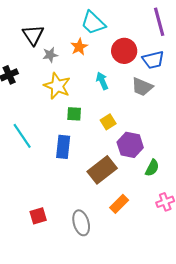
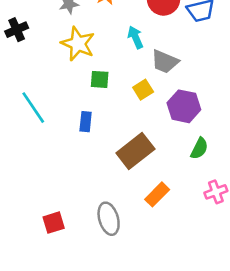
gray trapezoid: (142, 87) -> (165, 62), moved
purple hexagon: (130, 145) -> (184, 106), moved
blue rectangle: (63, 147) -> (86, 122), size x0.7
red square: (38, 216) -> (54, 223), moved

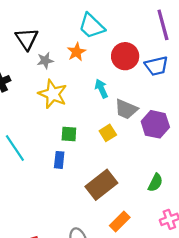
green square: (100, 79) -> (69, 134), moved
purple hexagon: (184, 106) -> (155, 124), moved

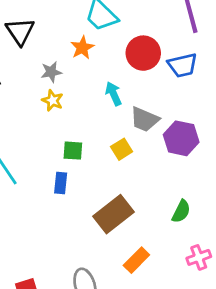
gray star: (45, 61) -> (51, 72), moved
yellow star: (53, 94) -> (53, 100), size x0.6

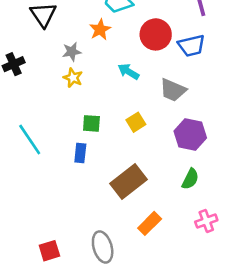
cyan arrow: (113, 94) -> (128, 72), turned -35
gray trapezoid: (145, 119) -> (173, 90), moved
purple hexagon: (181, 138) -> (190, 135), moved

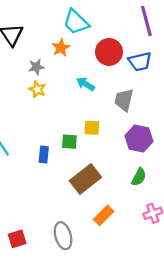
gray trapezoid: (173, 90) -> (124, 100), turned 80
yellow square: (136, 122) -> (92, 128), turned 35
green square: (91, 123) -> (69, 142), moved

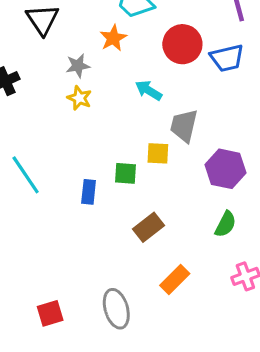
gray trapezoid: (124, 100) -> (184, 126), moved
brown rectangle: (85, 179) -> (149, 227), size x0.7

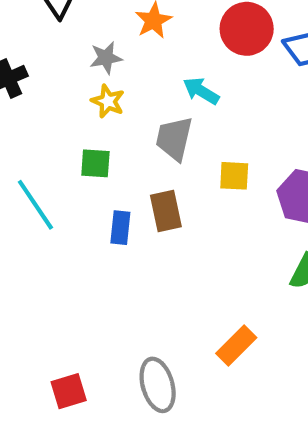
gray trapezoid: (184, 126) -> (174, 139), moved
yellow square: (158, 153) -> (234, 176), moved
green square: (126, 173) -> (95, 163), moved
brown rectangle: (149, 227) -> (166, 211), moved, turned -64

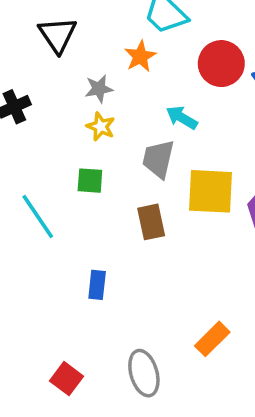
yellow square: (234, 176) -> (210, 191), size x1.8
blue rectangle: (120, 228) -> (97, 285), moved
red square: (69, 391) -> (67, 379), turned -36

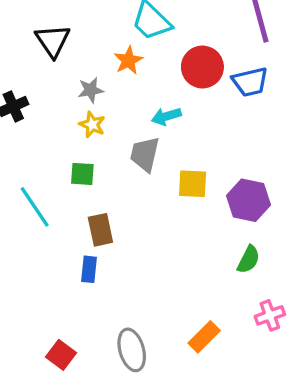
cyan arrow: (182, 118) -> (166, 116), turned -48
yellow square: (210, 191) -> (193, 184), size x0.7
brown rectangle: (151, 222) -> (100, 230), moved
orange rectangle: (212, 339) -> (204, 337), moved

